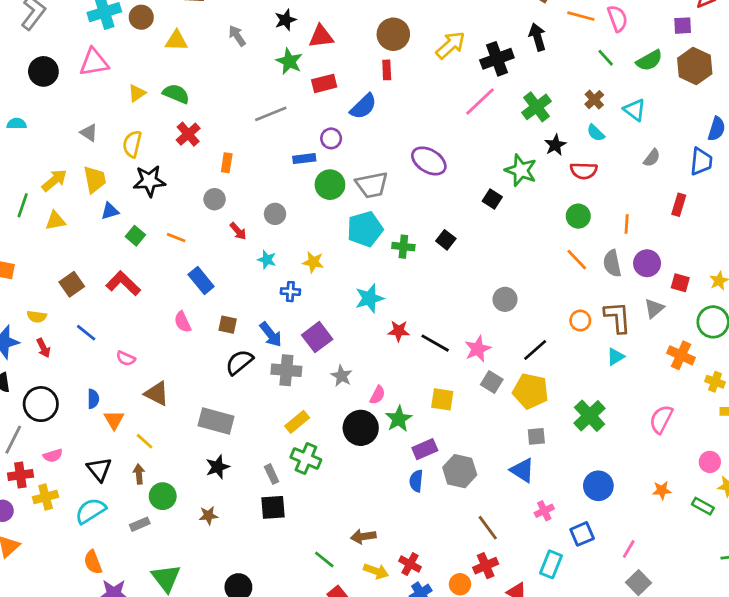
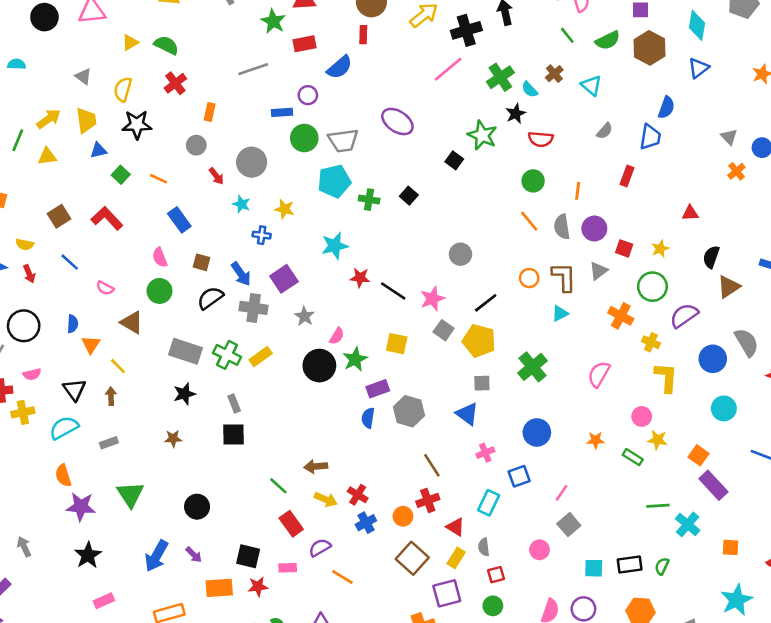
cyan semicircle: (596, 133) -> (530, 89), moved
gray circle: (275, 214) -> (252, 162), size x1.5
green cross: (306, 459) -> (227, 355), moved
green circle: (163, 496) -> (159, 291), moved

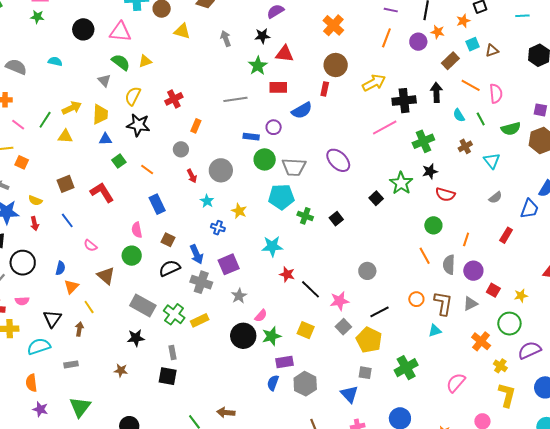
green semicircle: (166, 45) -> (121, 62), moved
cyan semicircle: (530, 89) -> (459, 115), moved
purple star: (81, 507) -> (40, 409), size x0.7

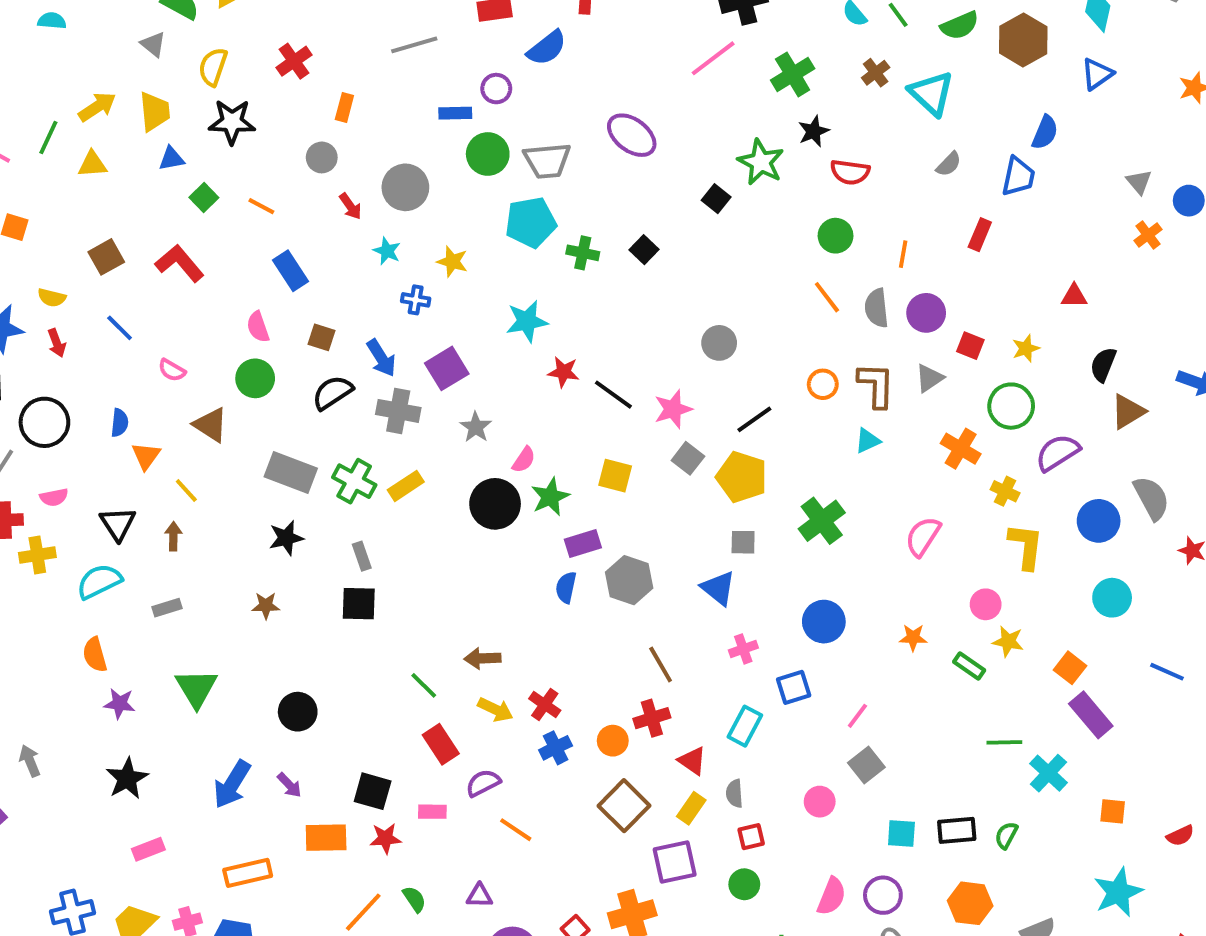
cyan triangle: (492, 161) -> (931, 93), size x1.4

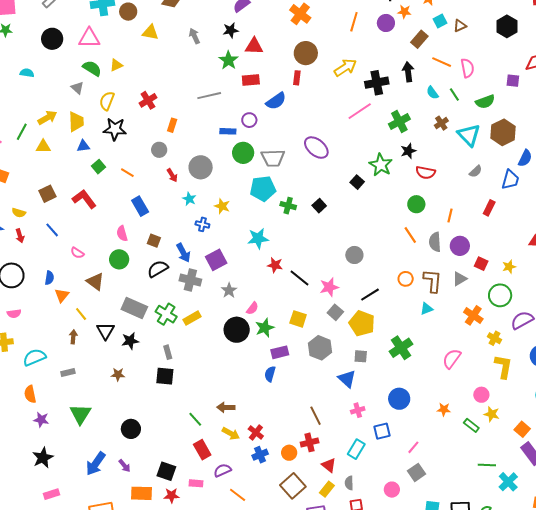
brown hexagon: (1023, 40) -> (503, 132), moved
black triangle: (118, 524) -> (105, 331), moved
gray hexagon: (629, 580) -> (320, 348), moved

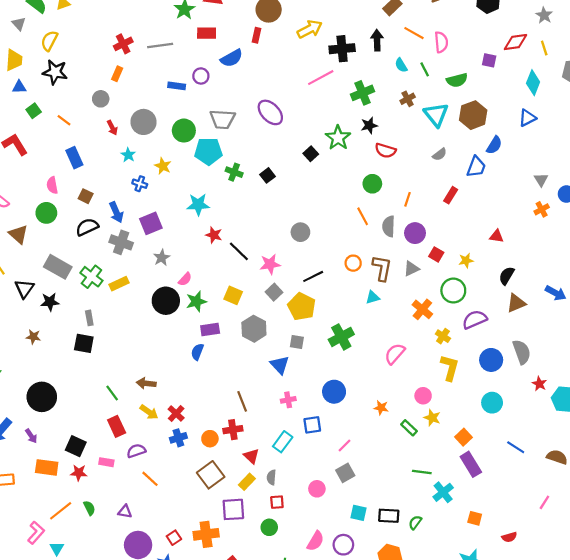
red cross: (148, 100) -> (123, 44), moved
green circle: (243, 153) -> (184, 131), moved
black circle: (131, 429) -> (42, 397), size x1.4

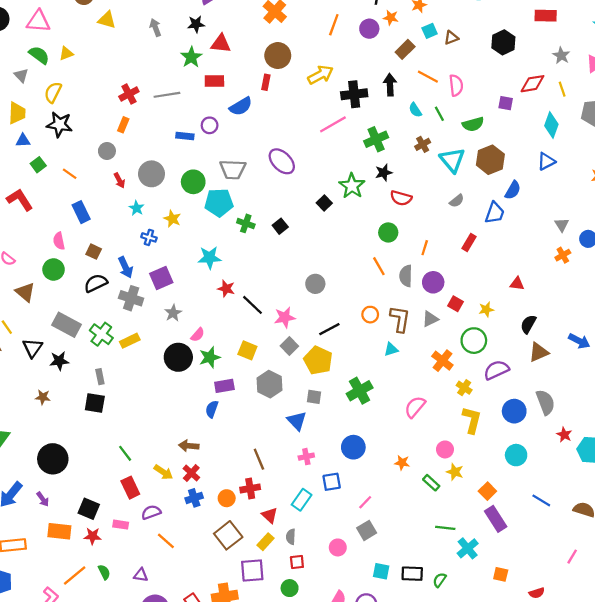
brown arrow: (146, 383) -> (189, 446), moved

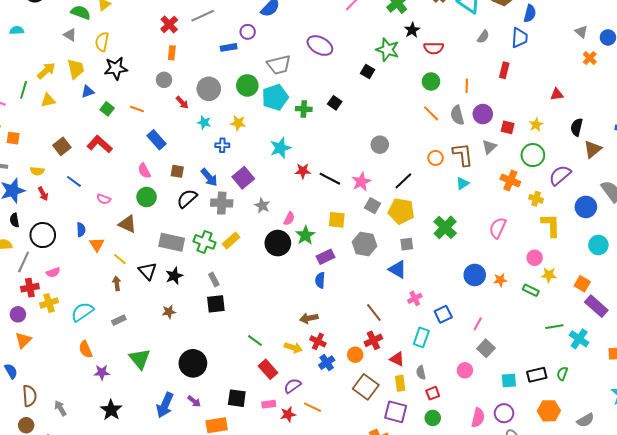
blue circle: (353, 447) -> (475, 275), moved
red star: (92, 536) -> (288, 414), moved
yellow rectangle: (266, 542) -> (400, 383), turned -35
purple square: (252, 571) -> (396, 412), turned 35

